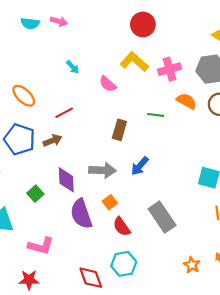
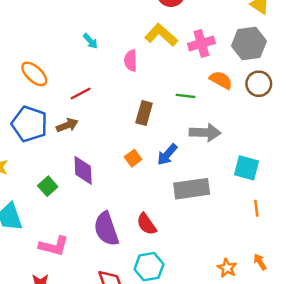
pink semicircle: (108, 84) -> (131, 61), turned 48
gray arrow: (102, 170) -> (205, 133), moved
orange square: (110, 202) -> (133, 158), moved
purple semicircle: (81, 214) -> (106, 229), moved
gray rectangle: (162, 217) -> (192, 189), moved, turned -64

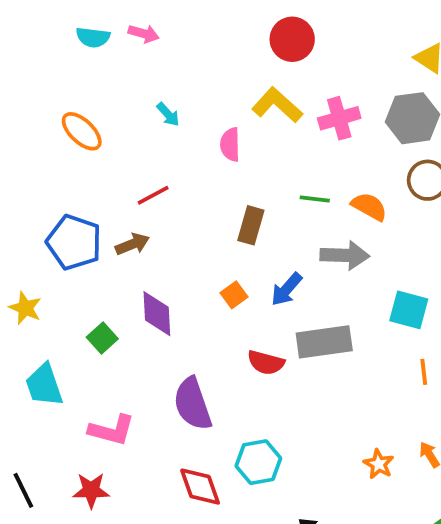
orange ellipse: (34, 74) -> (82, 131), moved
orange semicircle: (221, 80) -> (369, 207), moved
red semicircle: (147, 224) -> (266, 363), moved, turned -40

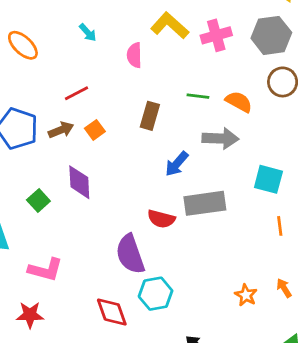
orange square: (234, 295) -> (95, 130), moved
purple semicircle: (193, 404) -> (130, 254), moved

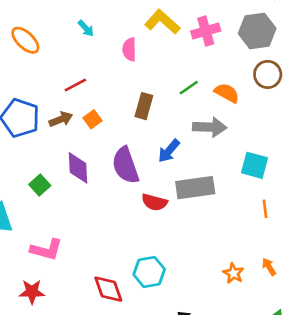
green line: (198, 96) -> (189, 88), turned -42
purple semicircle: (130, 254) -> (125, 165), moved

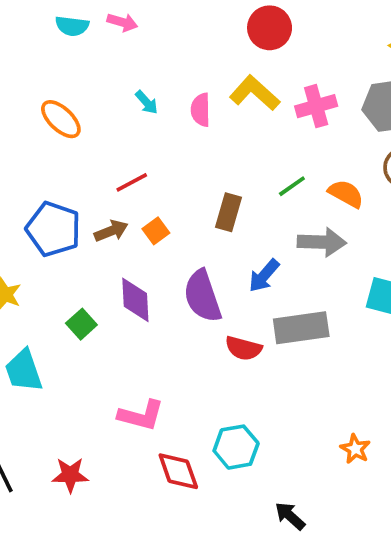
pink semicircle: (129, 49) -> (201, 110), moved
pink L-shape: (46, 250) -> (141, 415), moved

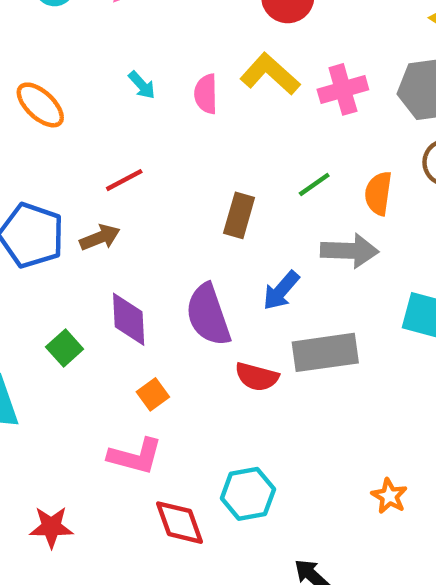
orange semicircle: (346, 194) -> (378, 193), turned -111
orange square: (156, 231) -> (153, 394), moved

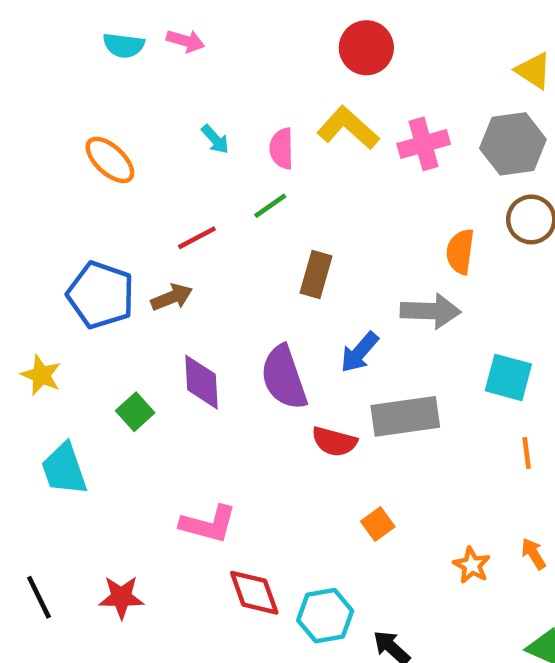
green line: (314, 184) -> (270, 206), moved
orange square: (153, 394) -> (378, 524), moved
cyan hexagon: (248, 494) -> (325, 616), moved

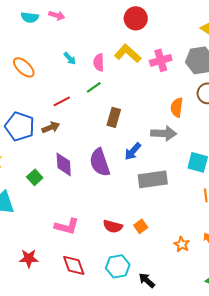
red semicircle: (334, 442) -> (113, 226), moved
red diamond: (254, 593) -> (74, 265), moved

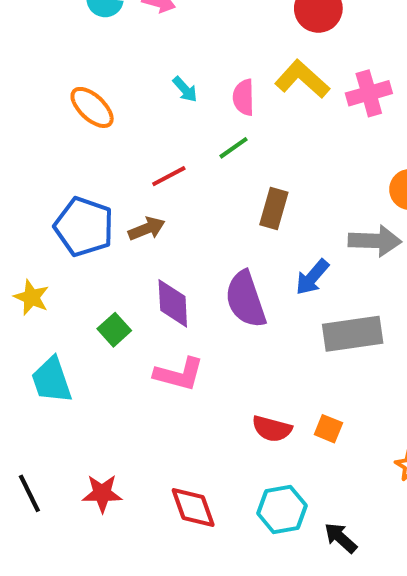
pink L-shape: (67, 226) -> (179, 374), moved
orange square: (141, 226) -> (328, 429), turned -32

